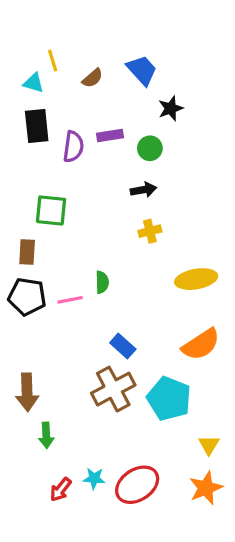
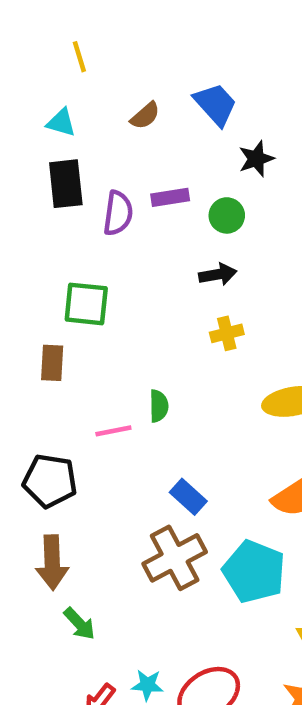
yellow line: (53, 61) -> (79, 57), moved
black pentagon: (27, 297) -> (50, 481), moved
green arrow: (46, 435) -> (79, 624), turned -40

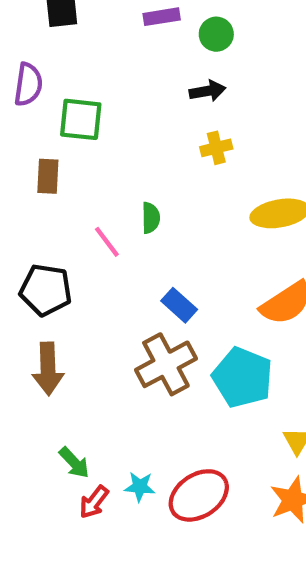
purple semicircle: (118, 213) -> (28, 84), moved
pink line: (113, 431) -> (107, 242), turned 64
green arrow: (79, 624) -> (74, 463), moved

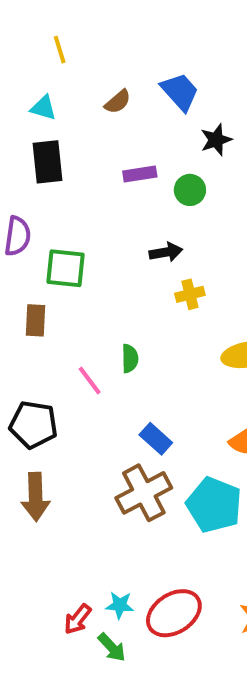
black arrow: (208, 91) -> (166, 252), moved
green arrow: (74, 463) -> (112, 647), moved

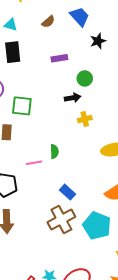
green circle: (190, 190) -> (85, 78), moved
pink line: (90, 381) -> (34, 163), turned -63

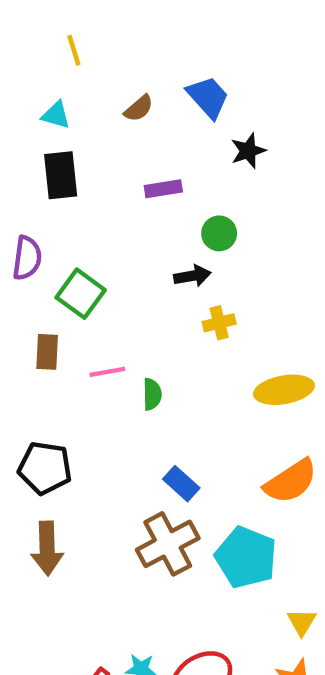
green square: (22, 106) -> (81, 294), turned 30
pink line: (34, 163) -> (107, 372), moved

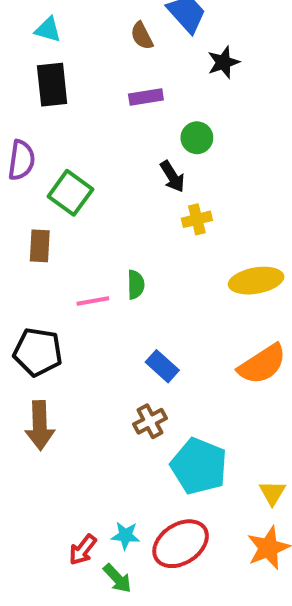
brown semicircle: (139, 108) -> (142, 36), moved, turned 104
black arrow: (192, 276) -> (172, 177), turned 68
pink line: (107, 372) -> (93, 301), moved
brown cross: (168, 544) -> (150, 421), size x0.6
cyan pentagon: (246, 557) -> (199, 466), moved

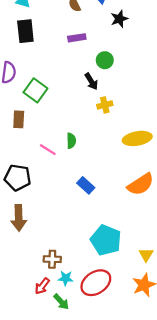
pink line: (93, 301) -> (48, 150), turned 42
brown cross: (150, 421) -> (52, 259), moved, turned 30

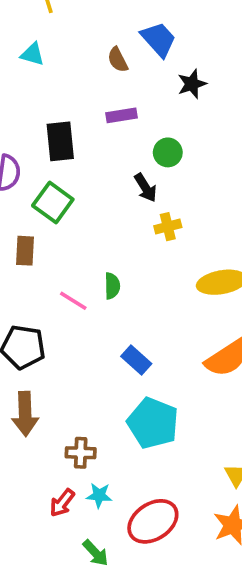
black rectangle: (25, 31) -> (60, 141), moved
cyan pentagon: (106, 240) -> (153, 423), moved
brown cross: (52, 259) -> (81, 453), moved
cyan star: (66, 278) -> (99, 495), moved
red arrow: (42, 286) -> (62, 503), moved

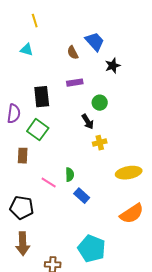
blue rectangle: (136, 360) -> (82, 196), moved

